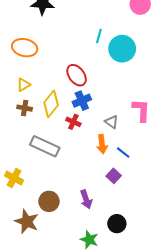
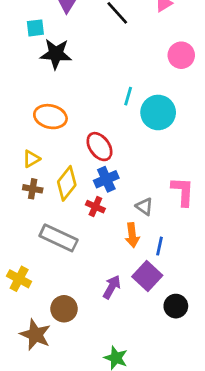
orange ellipse: (25, 48) -> (50, 117), moved
blue line: (123, 153) -> (159, 246), turned 64
purple square: (114, 176) -> (147, 276), size x1.5
purple arrow: (86, 199) -> (112, 287), moved, turned -132
black circle: (117, 224) -> (176, 306), moved

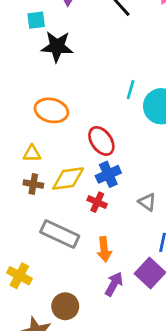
yellow triangle: (31, 159) -> (32, 153), turned 30
yellow diamond: (67, 183) -> (68, 178), turned 44
orange arrow: (132, 235) -> (104, 249), moved

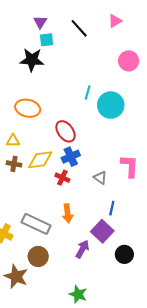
cyan square: (36, 20) -> (47, 40), moved
gray rectangle: (60, 234) -> (36, 224), moved
purple arrow: (114, 284) -> (82, 249), moved

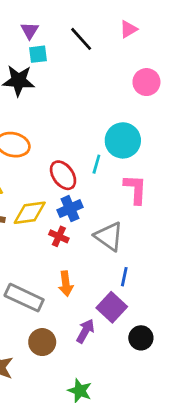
cyan line: (88, 92) -> (96, 164), moved
pink L-shape: (130, 166) -> (135, 189), moved
gray triangle: (100, 178) -> (109, 236), size x1.6
brown circle: (38, 256) -> (42, 342), moved

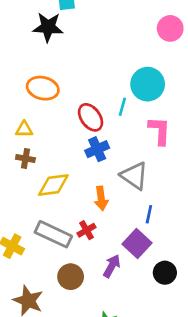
yellow diamond: (30, 213) -> (53, 185), moved
red cross: (59, 236) -> (87, 230), moved, turned 36
orange arrow: (66, 284) -> (101, 198), moved

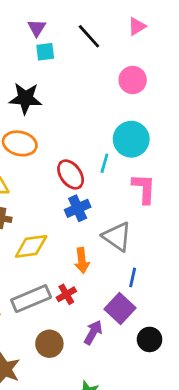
black star: (48, 27) -> (25, 98), moved
pink circle: (170, 28) -> (133, 80), moved
gray rectangle: (53, 234) -> (31, 299), turned -48

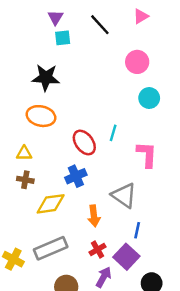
cyan circle: (131, 139) -> (149, 98), moved, size x0.7
blue cross: (78, 208) -> (76, 176), moved
red cross: (66, 294) -> (97, 249), moved

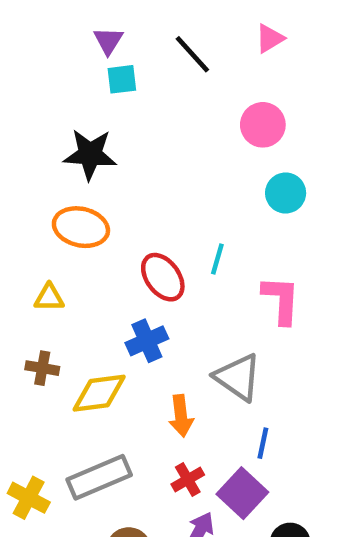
brown cross: (25, 180) -> (42, 368), moved

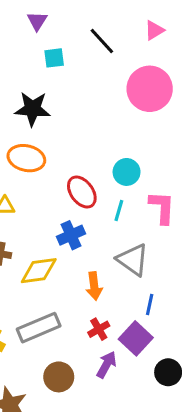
purple triangle: (108, 41) -> (37, 21), moved
pink circle: (263, 125) -> (150, 89), size x1.5
cyan circle: (286, 193) -> (127, 172), moved
cyan line: (217, 259) -> (119, 210), moved

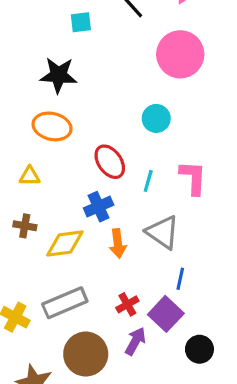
cyan circle: (127, 172) -> (156, 118), moved
orange arrow: (94, 286) -> (118, 243), moved
brown circle: (59, 377) -> (86, 354), size x1.4

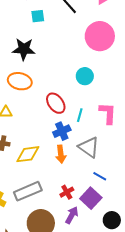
blue cross: (99, 207) -> (62, 131), moved
blue line: (180, 279) -> (100, 176), turned -72

